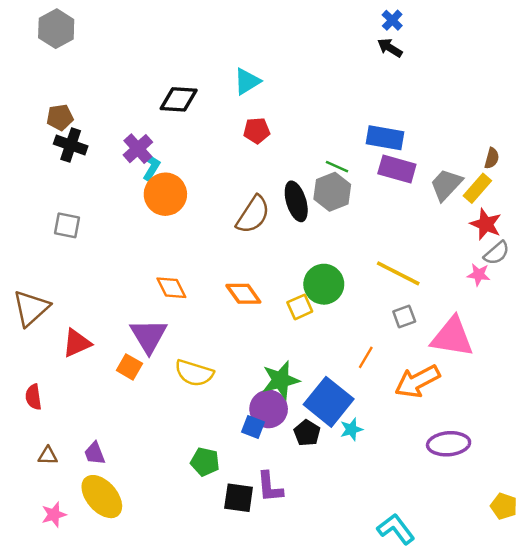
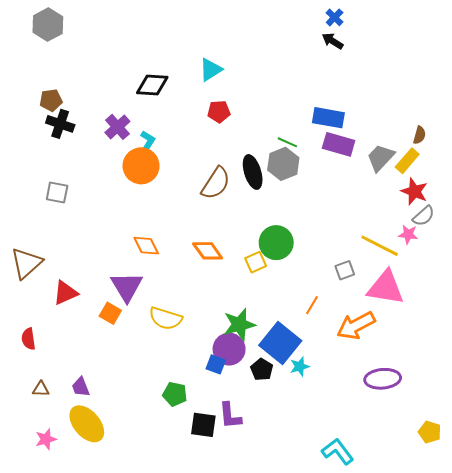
cyan L-shape: (151, 167) -> (147, 142), moved
yellow line: (398, 273) -> (380, 246), moved

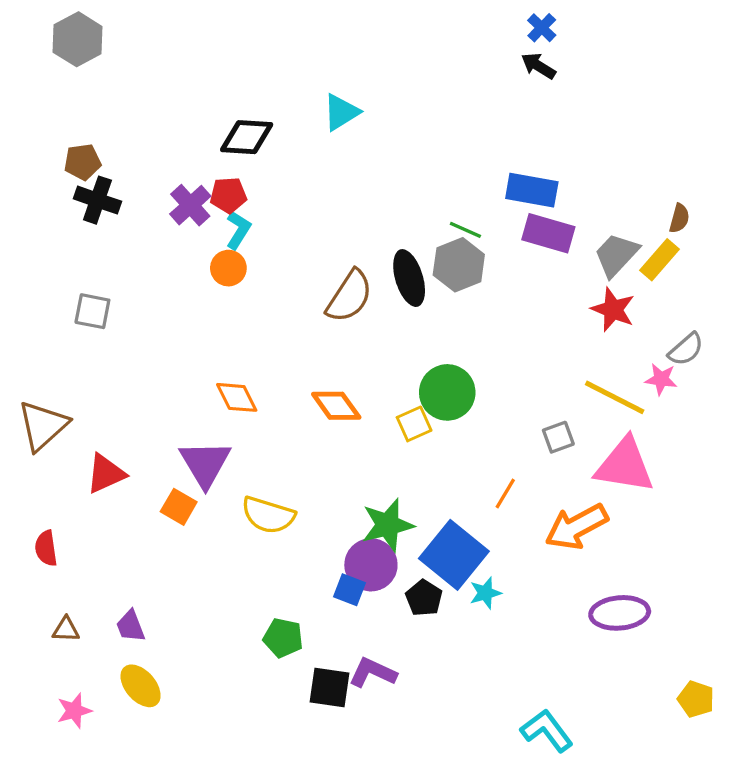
red pentagon: (219, 112) -> (228, 195), moved
orange circle: (141, 166) -> (228, 268), size x0.6
red star: (414, 191) -> (613, 310), moved
purple L-shape: (230, 416) -> (373, 673), turned 120
yellow ellipse: (87, 424) -> (141, 686), size x0.7

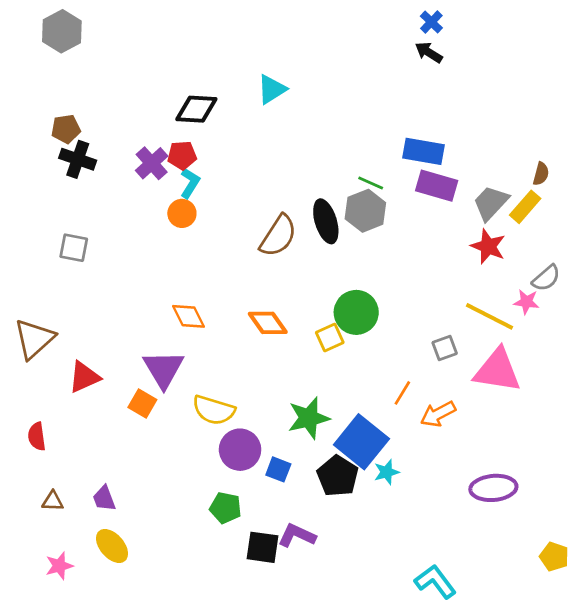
orange arrow: (577, 527) -> (438, 414), moved, size x0.7
purple circle: (371, 565) -> (240, 450), moved
black pentagon: (424, 598) -> (338, 476), size x1.4

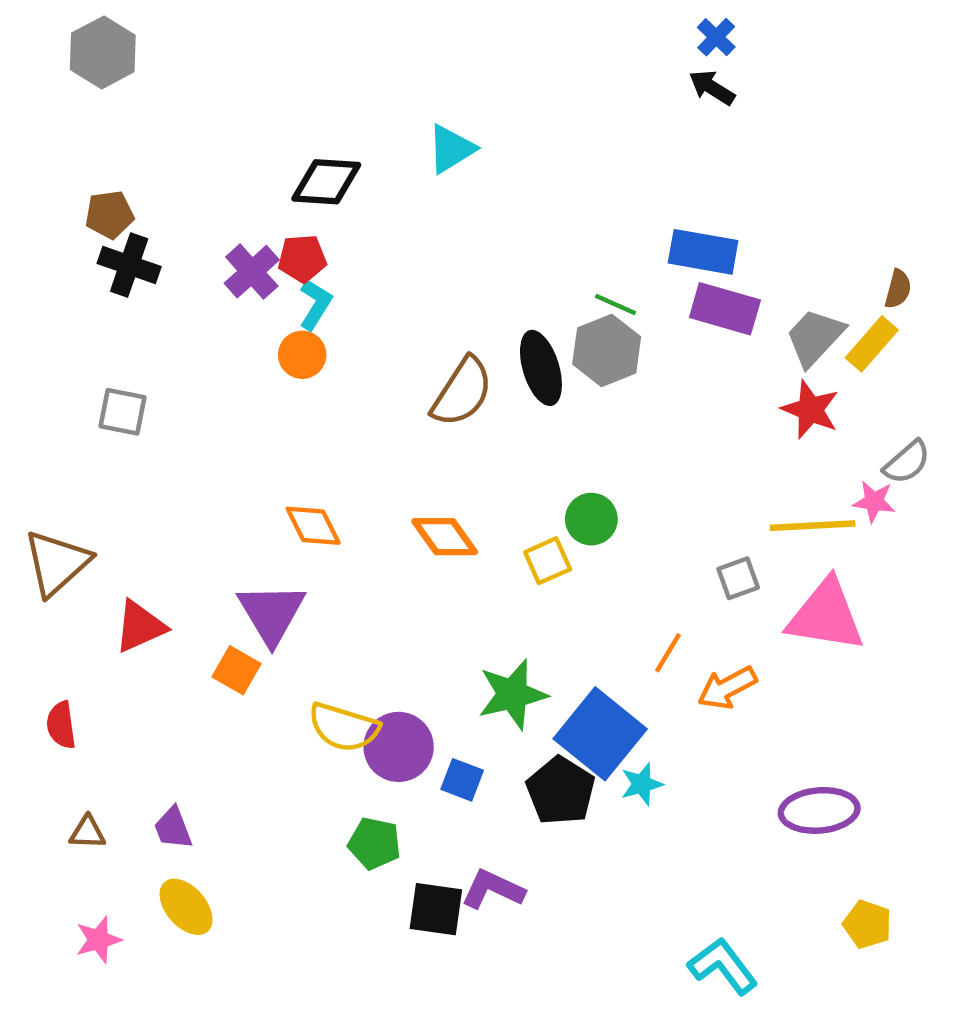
green circle: (356, 312) -> (591, 519), size x0.7
yellow line: (489, 316) -> (813, 526), turned -30
yellow semicircle: (214, 410) -> (344, 727), moved
yellow pentagon: (554, 557) -> (867, 924), moved

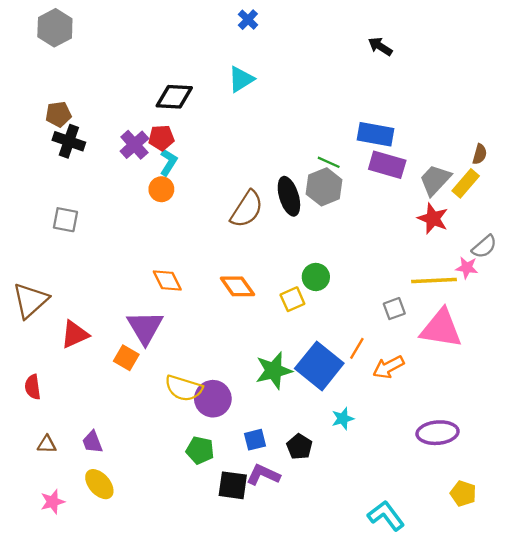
blue cross: (716, 37) -> (248, 20), moved
blue square: (600, 734) -> (319, 366), moved
blue square: (462, 780) -> (255, 440), moved, turned -35
black pentagon: (561, 791) -> (299, 447), moved, size x0.7

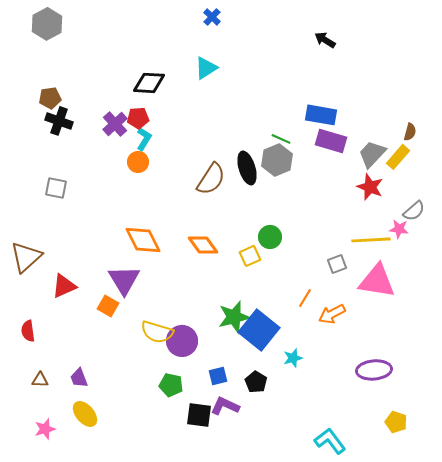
orange diamond: (167, 281) -> (143, 240), size x1.4
blue square: (319, 366) -> (259, 330), moved

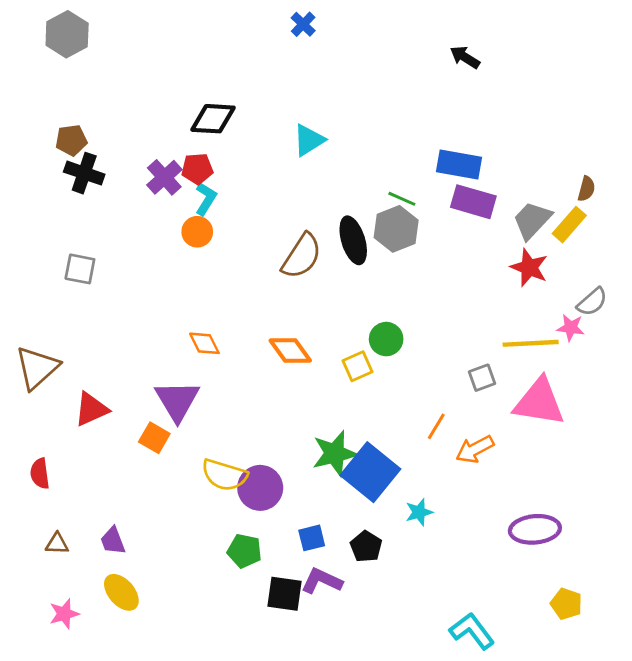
cyan triangle: (206, 68) -> (309, 140), moved
orange diamond: (143, 240) -> (204, 343), size x0.6

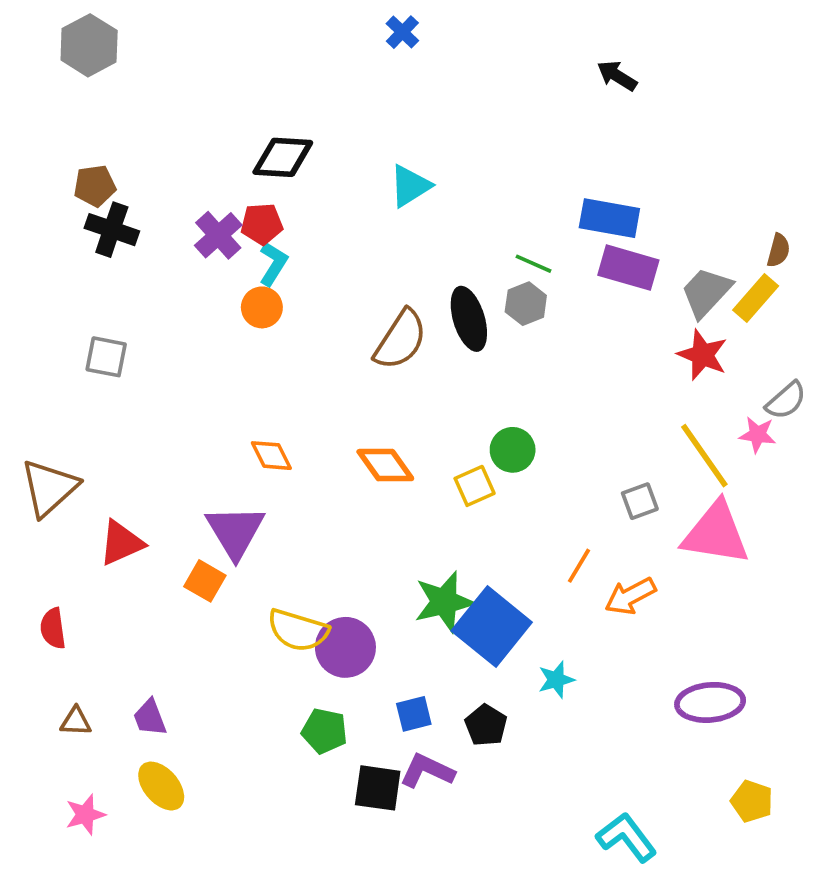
gray hexagon: (396, 229) -> (526, 304), size x0.7
yellow line: (531, 343) -> (704, 456), turned 58

